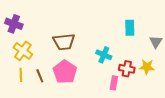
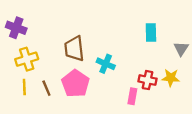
brown trapezoid: (64, 42) -> (74, 49), turned 90
yellow cross: (23, 51) -> (27, 59), turned 36
cyan cross: (104, 55) -> (106, 64), moved

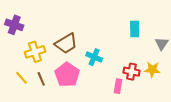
brown trapezoid: (74, 49) -> (66, 44), turned -115
yellow cross: (27, 59) -> (35, 52), moved
yellow line: (24, 87) -> (21, 78), turned -40

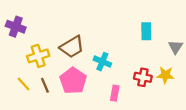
pink rectangle: (118, 86) -> (115, 93), moved

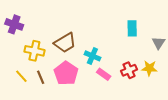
yellow cross: (38, 56) -> (34, 51), turned 30
red cross: (143, 77) -> (129, 70), turned -35
pink rectangle: (115, 93) -> (104, 74), moved, turned -64

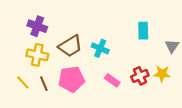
purple cross: (14, 24) -> (37, 26), moved
cyan cross: (92, 56) -> (100, 48), moved
pink pentagon: (66, 73) -> (71, 79), turned 30

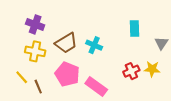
pink pentagon: (71, 79) -> (67, 74), turned 30
pink rectangle: (112, 80) -> (96, 87), moved, size x1.5
brown line: (44, 84) -> (38, 87), moved

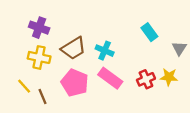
cyan rectangle: (134, 29) -> (149, 32), turned -35
pink rectangle: (96, 87) -> (110, 78), moved

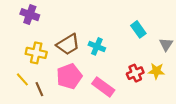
purple cross: (39, 28) -> (30, 15), moved
pink rectangle: (110, 78) -> (103, 87), moved
pink pentagon: (75, 83) -> (69, 76), turned 30

